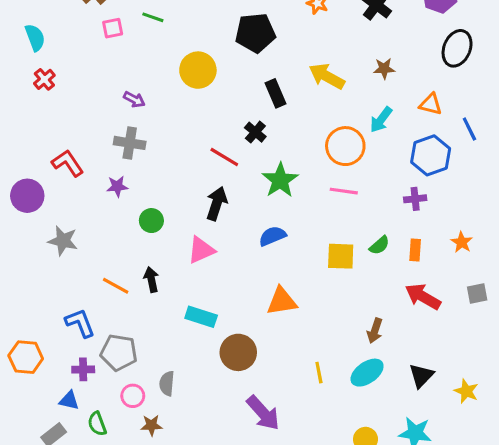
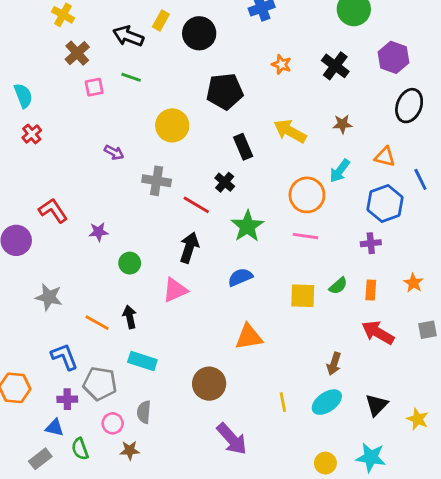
gray cross: (130, 143) -> (157, 181), moved
gray star: (63, 241) -> (49, 297), moved
cyan rectangle: (201, 317) -> (142, 361), moved

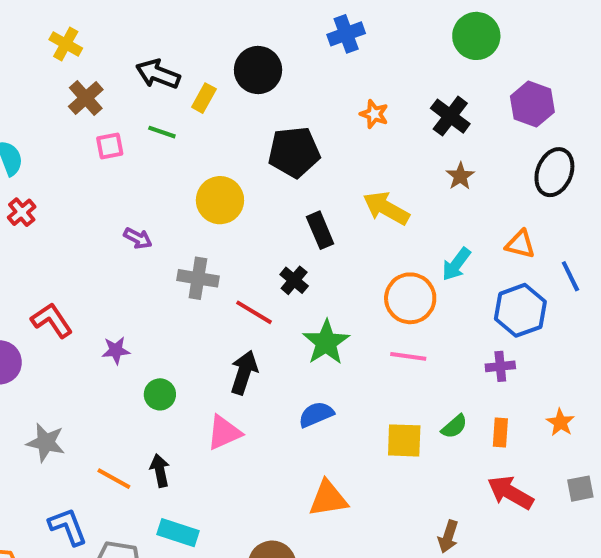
yellow rectangle: (161, 20) -> (204, 98), moved
brown star: (342, 124) -> (460, 176), moved, turned -30

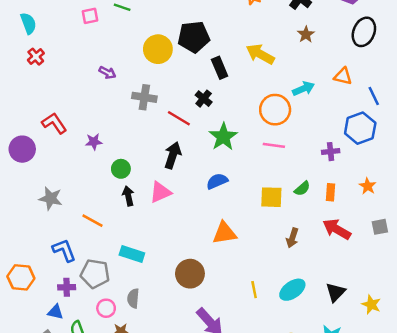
black pentagon: (294, 152) -> (194, 37), moved
cyan arrow: (456, 264) -> (303, 89), turned -150
blue hexagon: (520, 310) -> (360, 128), moved
black arrow: (160, 471) -> (128, 196), moved
brown arrow: (448, 537) -> (292, 238), moved

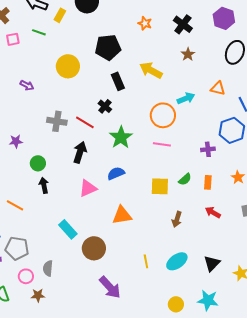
black pentagon: (194, 37) -> (108, 47), moved
gray cross: (144, 97) -> (57, 121), moved
pink triangle: (160, 192) -> (88, 188), moved
red arrow: (337, 229) -> (213, 212), size x0.7
cyan rectangle: (132, 254) -> (68, 229), moved, turned 30

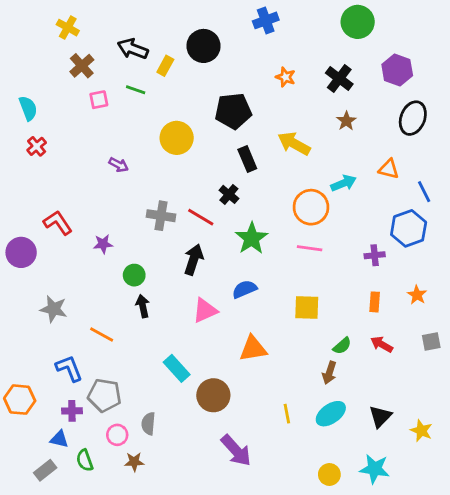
green semicircle: (185, 179) -> (342, 346), moved
brown arrow: (177, 219) -> (329, 373), moved

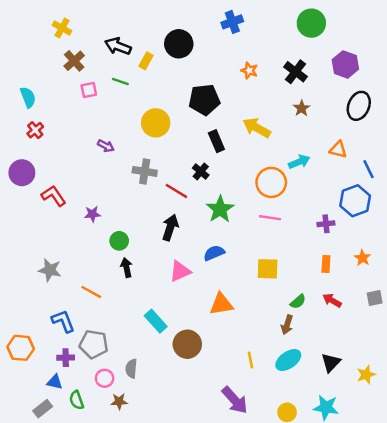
gray cross: (161, 216) -> (145, 171), moved
purple circle: (21, 252) -> (22, 173), moved
yellow star: (421, 431) -> (366, 375), turned 30
purple arrow: (236, 450) -> (235, 400), moved

